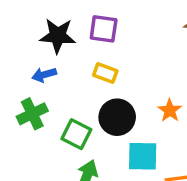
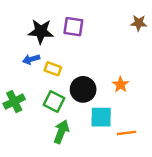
yellow rectangle: (105, 73) -> (53, 69), moved
green cross: (32, 114) -> (14, 101), moved

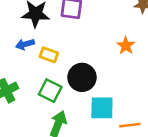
orange star: (121, 85) -> (126, 46), moved

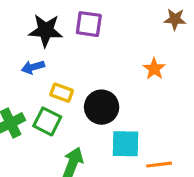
yellow rectangle: (49, 55) -> (62, 93), moved
green square: (50, 91) -> (47, 121), moved

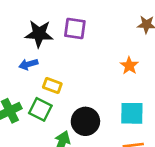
black circle: (102, 107) -> (85, 121), moved
cyan square: (125, 144) -> (132, 113), moved

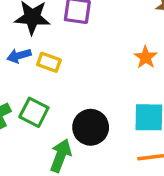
yellow rectangle: (52, 86) -> (49, 62), moved

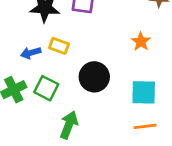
blue arrow: (19, 56) -> (31, 53), moved
black circle: (91, 127) -> (94, 77), moved

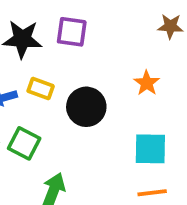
black circle: (94, 77) -> (86, 107), moved

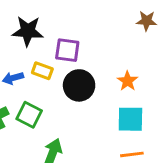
purple square: (72, 32) -> (67, 50), moved
orange star: (147, 83) -> (127, 81), moved

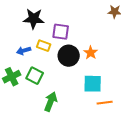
orange star: (127, 81) -> (91, 53), moved
cyan square: (130, 119) -> (93, 84), moved

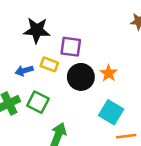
cyan square: (93, 84) -> (111, 112), turned 30

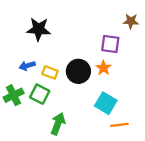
purple square: (71, 47) -> (110, 44), moved
yellow rectangle: (49, 64) -> (50, 72), moved

